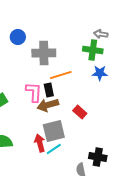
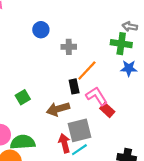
gray cross: (44, 53) -> (69, 47), size x0.6
orange line: (61, 75) -> (87, 70), turned -30
pink L-shape: (34, 92) -> (97, 96), moved, turned -35
brown arrow: (48, 105) -> (58, 109), moved

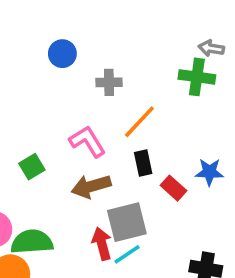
blue star: (129, 68) -> (209, 172), moved
black rectangle: (74, 86) -> (143, 163), moved
pink L-shape: (97, 96) -> (87, 141), moved

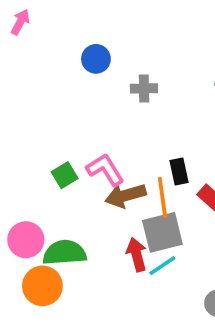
orange line: (139, 122) -> (162, 197), moved, turned -51
pink L-shape: (87, 141) -> (105, 170), moved

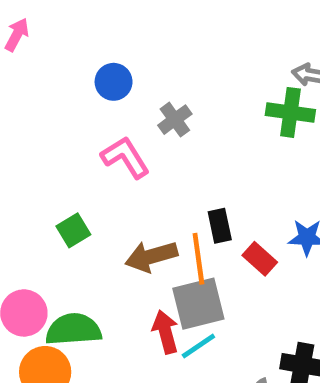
gray cross: (144, 88) -> (175, 120), turned -35
pink L-shape: (105, 170) -> (125, 157), moved

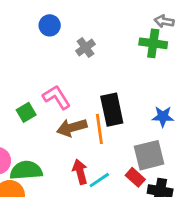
pink L-shape: (125, 157) -> (57, 97), moved
black rectangle: (220, 226) -> (112, 110), size x1.6
red rectangle: (260, 259) -> (135, 177), moved
gray square: (198, 304) -> (149, 155), moved

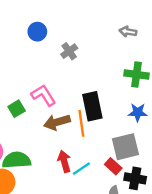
gray arrow: (164, 21) -> (128, 32), moved
green cross: (153, 43) -> (136, 74), moved

